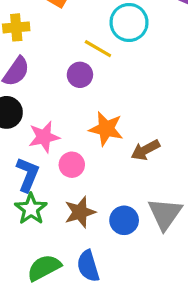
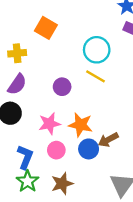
yellow line: (98, 49) -> (96, 76), moved
pink star: (44, 137) -> (49, 124), moved
blue circle: (124, 220) -> (89, 149), moved

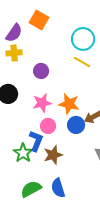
yellow cross: (17, 53) -> (14, 53), moved
purple semicircle: (17, 84) -> (14, 33), moved
purple circle: (62, 87) -> (41, 71), moved
blue L-shape: (25, 157) -> (36, 141), moved

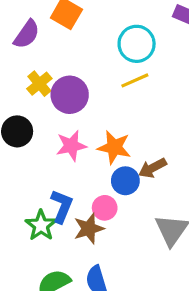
yellow cross: (14, 53) -> (39, 84), moved, turned -35
yellow line: (82, 62) -> (135, 80), turned -54
purple circle: (41, 71) -> (70, 95), size x1.5
pink circle: (48, 126) -> (105, 208), moved

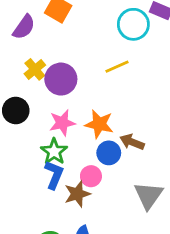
cyan circle: (137, 44) -> (133, 24), moved
brown arrow: (152, 168) -> (132, 142), turned 50
green star: (41, 225) -> (54, 152), moved

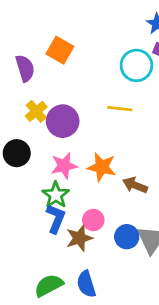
purple semicircle: (24, 27) -> (25, 68), turned -52
yellow line: (117, 67) -> (120, 109), turned 30
blue circle: (109, 153) -> (127, 237), moved

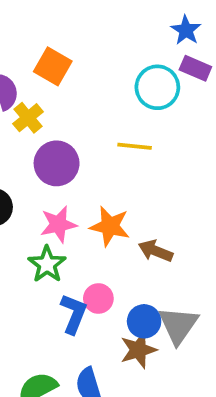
yellow cross: (36, 111) -> (28, 118), moved
blue L-shape: (56, 219) -> (74, 314), moved
brown star: (79, 238) -> (138, 350), moved

